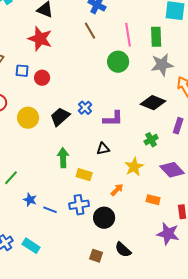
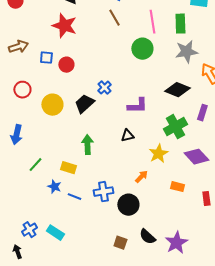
blue cross: (85, 108) -> (104, 88), moved
green cross: (151, 140) -> (175, 127), size x1.6
yellow rectangle: (84, 175) -> (68, 168), moved
purple star: (168, 234) -> (176, 243), moved, turned 30

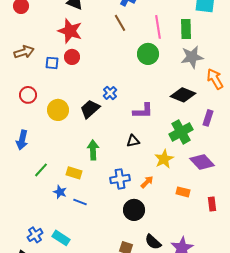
red circle: (66, 65) -> (72, 57), moved
blue cross: (103, 192) -> (120, 179), moved

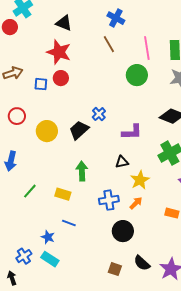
yellow star: (164, 159) -> (140, 180), moved
blue star: (60, 192) -> (48, 237), moved

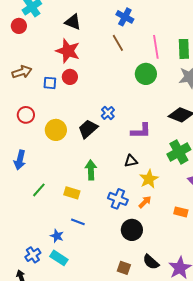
blue cross: (109, 200) -> (118, 199), turned 30

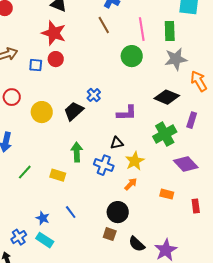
blue cross: (118, 199) -> (104, 165), moved
blue line: (78, 222) -> (71, 212), moved, turned 32
brown square: (124, 268) -> (110, 234), moved

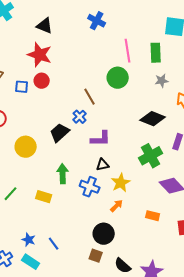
brown line: (104, 25) -> (90, 97), moved
gray star: (176, 59) -> (162, 81), size x0.6
yellow circle: (42, 112) -> (26, 147), moved
purple L-shape: (127, 113) -> (101, 139), moved
blue line: (71, 212) -> (54, 244), moved

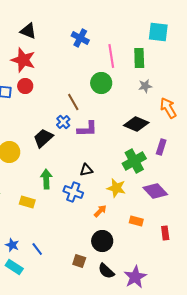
blue cross: (97, 21) -> (80, 38), moved
purple L-shape: (101, 139) -> (87, 129), moved
yellow star: (121, 183) -> (116, 188), moved, turned -30
black circle: (104, 234) -> (102, 241), moved

